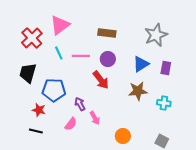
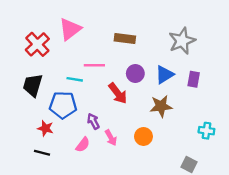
cyan line: (59, 53) -> (75, 79), moved, turned -56
purple circle: (108, 59) -> (135, 73), moved
cyan cross: (164, 103) -> (206, 131), moved
orange circle: (123, 136) -> (143, 136), moved

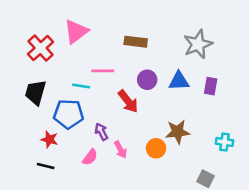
blue triangle: (164, 75) -> (179, 81), turned 30
brown star: (161, 106) -> (178, 132), moved

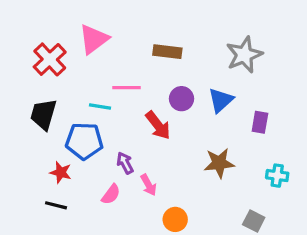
blue triangle: (179, 81) -> (221, 100), turned -40
purple rectangle: (211, 86) -> (260, 122), moved
orange circle: (156, 148) -> (175, 219), moved

